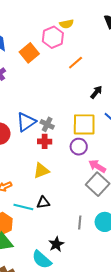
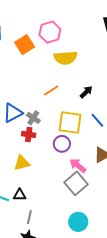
yellow semicircle: (67, 24) -> (65, 58), moved, size x1.6
orange line: (76, 63) -> (51, 91), moved
gray line: (80, 223) -> (29, 217), moved

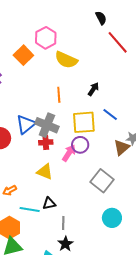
yellow semicircle: (65, 58) -> (66, 60), turned 40
orange line: (51, 91) -> (59, 95), turned -49
gray cross: (33, 118) -> (47, 125), size x1.6
yellow triangle: (22, 163) -> (45, 172), turned 48
pink arrow: (78, 166) -> (69, 153), moved, turned 96

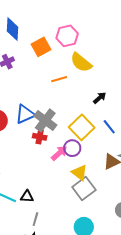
orange line: (59, 95) -> (59, 79), moved, turned 63
yellow square: (84, 122) -> (82, 127), turned 35
yellow triangle: (45, 172) -> (79, 173), moved

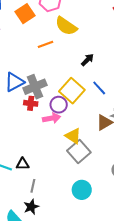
gray cross: (45, 120) -> (35, 87), turned 35
purple circle: (72, 148) -> (59, 105), moved
pink arrow: (59, 153) -> (52, 118), turned 36

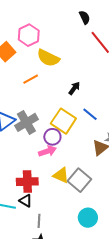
red cross: (31, 103) -> (27, 182), moved, size x1.5
yellow triangle: (73, 136) -> (61, 175), moved
black triangle: (23, 164) -> (26, 201), turned 40

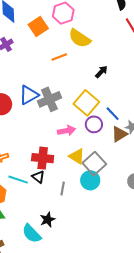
blue line: (90, 114) -> (113, 114), moved
purple circle: (52, 137) -> (94, 124), moved
cyan circle: (88, 218) -> (90, 180), moved
gray line: (39, 221) -> (63, 188), moved

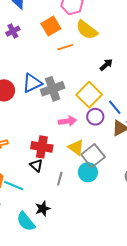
orange square: (38, 27) -> (51, 26), moved
cyan line: (18, 180) -> (13, 186), moved

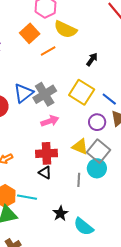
purple circle: (95, 117) -> (97, 122), moved
pink arrow: (67, 121) -> (50, 121), moved
gray line: (60, 179) -> (79, 180), moved
cyan semicircle: (26, 221) -> (84, 227), moved

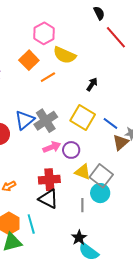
purple circle: (97, 122) -> (71, 150), moved
black triangle: (45, 173) -> (48, 199), size x1.5
cyan line: (27, 197) -> (31, 224), turned 66
black star: (60, 213) -> (79, 238), moved

